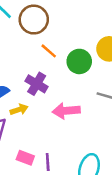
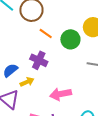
pink arrow: (66, 111) -> (61, 94), moved

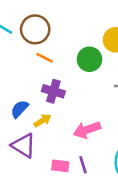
orange line: (46, 34) -> (45, 58), moved

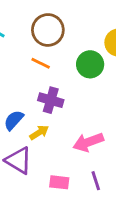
brown circle: (35, 29) -> (48, 30), moved
purple line: (83, 165) -> (96, 181), moved

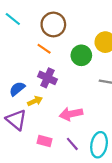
purple line: (96, 181) -> (72, 144), turned -32

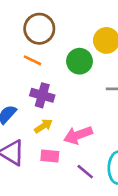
yellow arrow: (35, 101) -> (43, 126), moved
pink rectangle: (45, 141) -> (50, 156), moved

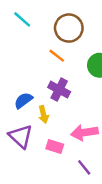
yellow arrow: (43, 126) -> (43, 114), moved, turned 98

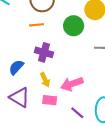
orange line: (57, 56) -> (37, 25), turned -32
yellow arrow: (43, 114) -> (45, 80), moved

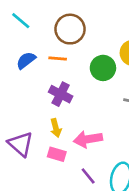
blue semicircle: (16, 67) -> (26, 60), moved

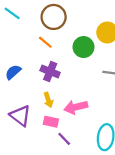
orange line: (58, 58) -> (45, 42), turned 40
blue semicircle: (26, 60) -> (13, 72), moved
purple line: (88, 176) -> (64, 139), moved

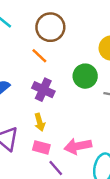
green circle: (84, 47) -> (85, 76), moved
pink arrow: (76, 107) -> (78, 146), moved

